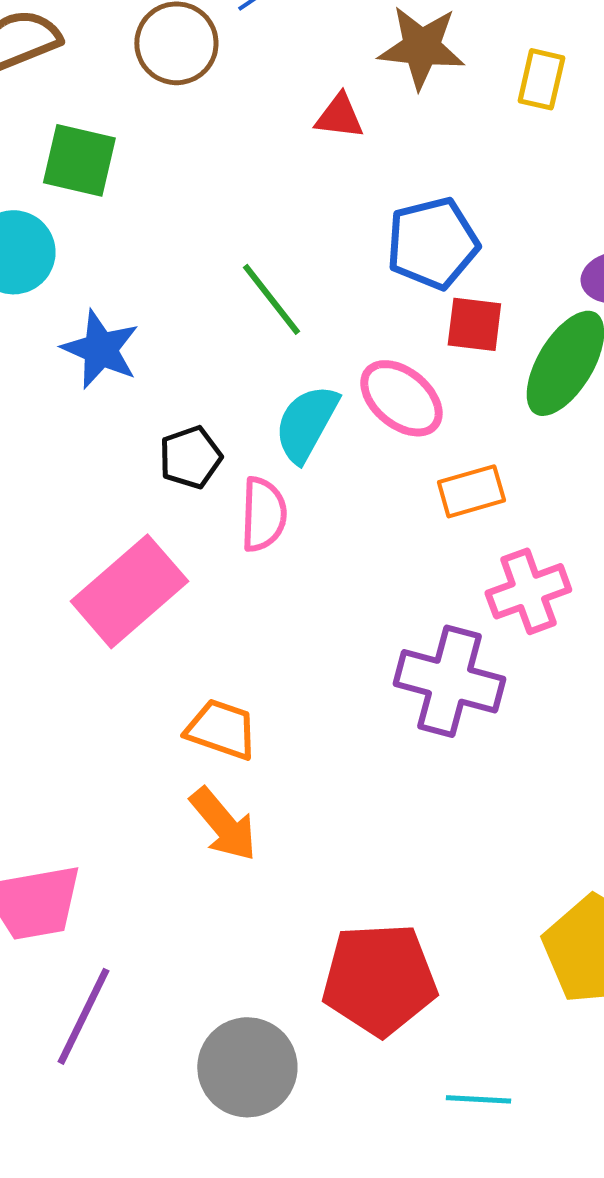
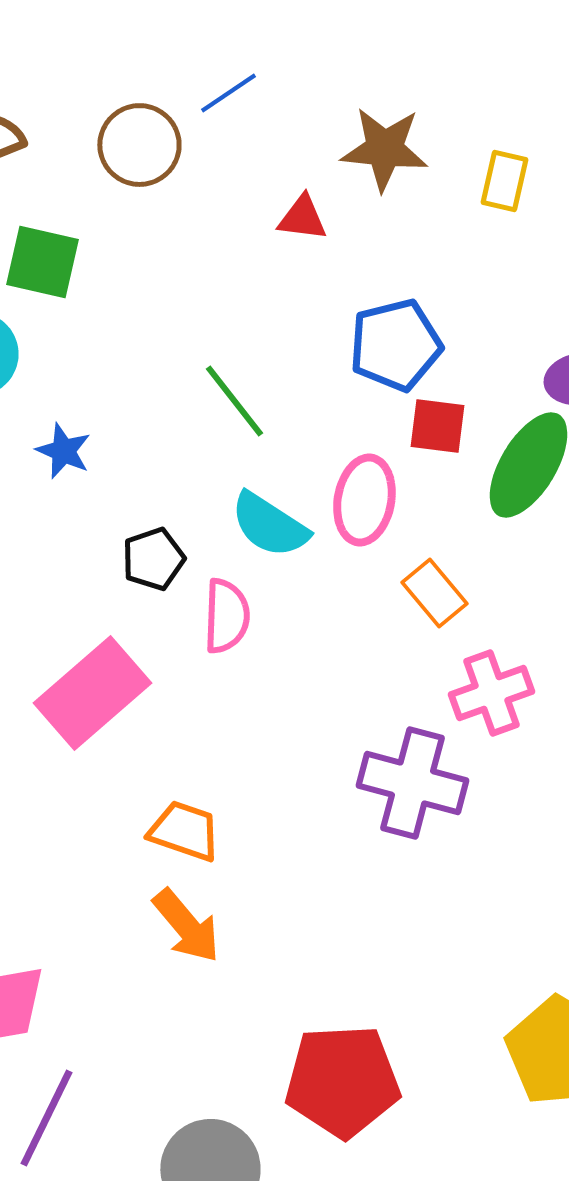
blue star: (100, 349) -> (63, 451), size x0.7
pink ellipse: (401, 398) -> (364, 500), turned 60
cyan semicircle: (306, 423) -> (269, 525), turned -86
orange rectangle: (471, 491) -> (434, 593), turned 66

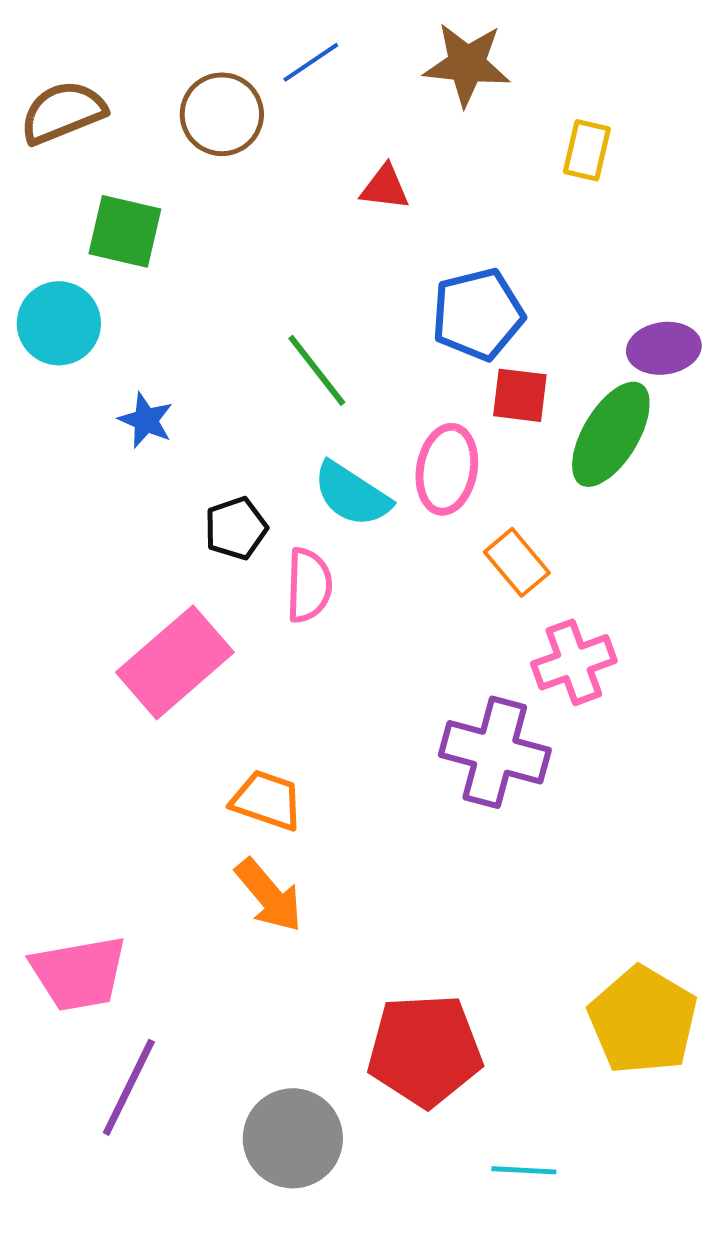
brown star: (384, 149) -> (467, 64), moved

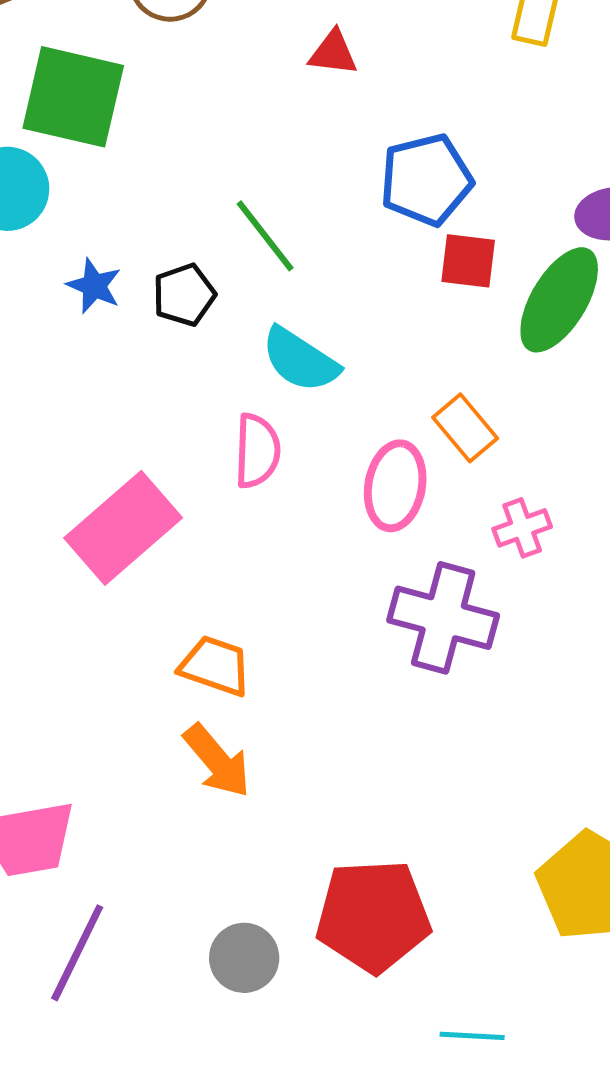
green square: (125, 231) -> (73, 97), size x1.4
pink ellipse: (447, 469) -> (395, 486), moved
black pentagon: (236, 528) -> (184, 295), moved
pink cross: (574, 662) -> (522, 528), size x0.7
gray circle: (293, 1138) -> (244, 958), moved, size x0.7

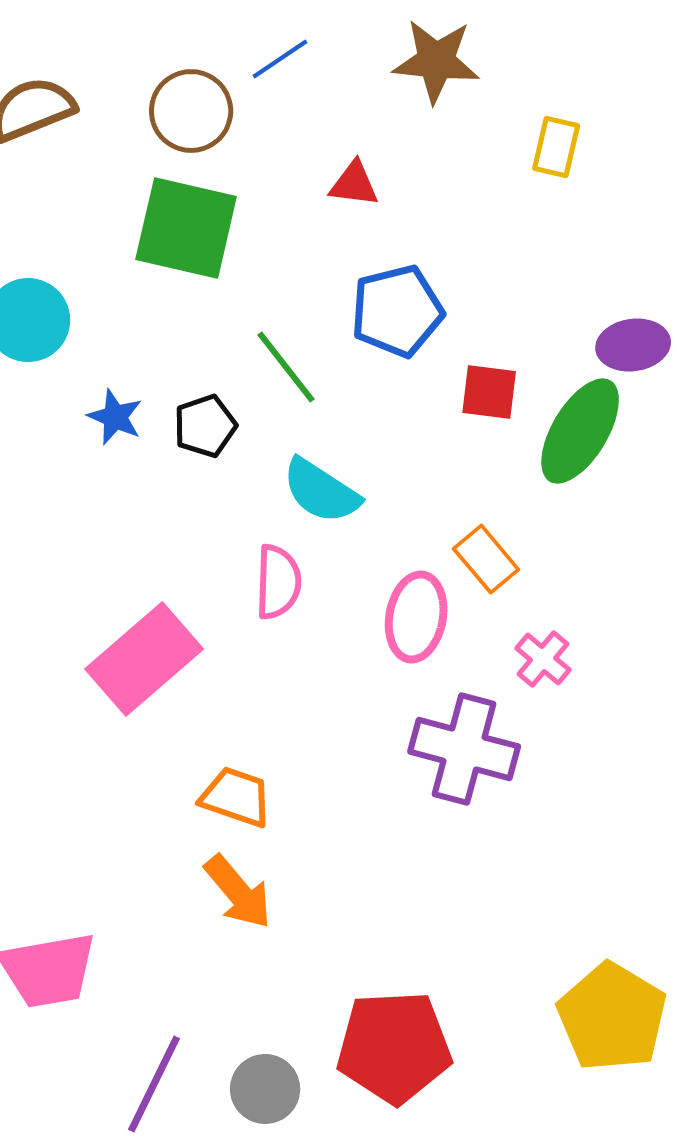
green square: (73, 97) -> (186, 228), moved
blue pentagon: (426, 180) -> (397, 311), moved
pink cross: (522, 528) -> (543, 659), turned -30
purple line: (77, 953) -> (154, 1084), moved

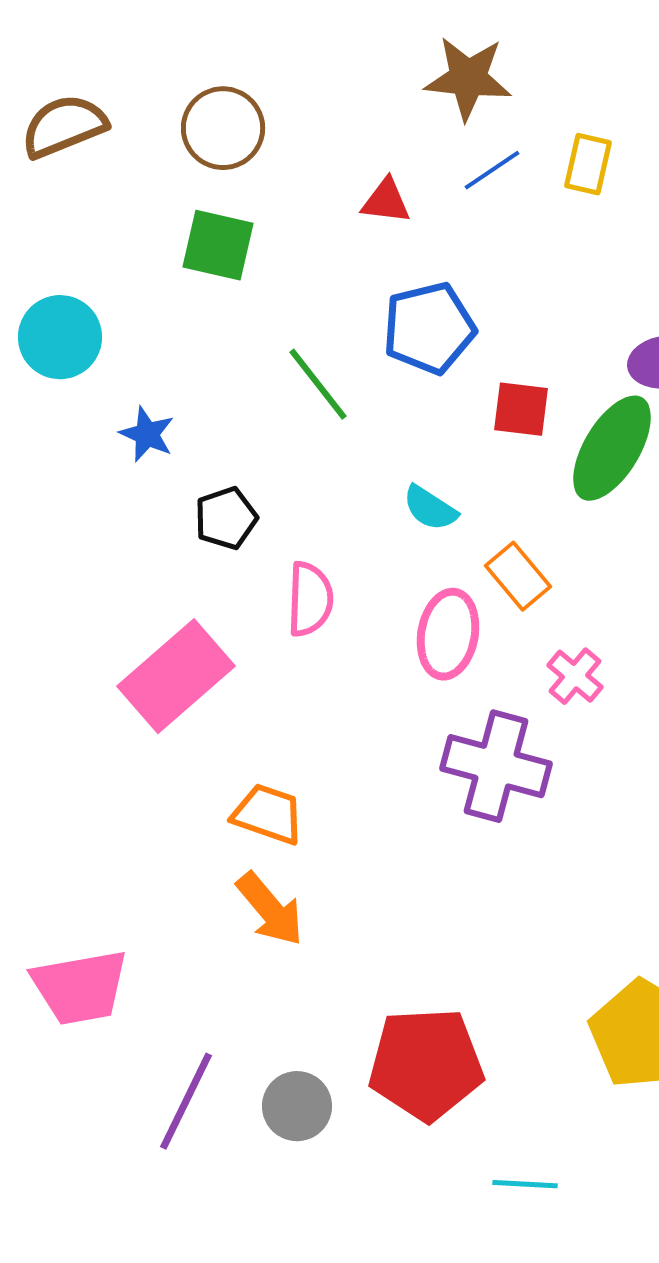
blue line: (280, 59) -> (492, 170), moved
green square: (186, 228) -> (218, 245), size x0.7
black pentagon: (205, 426) -> (226, 518), moved
cyan semicircle: (321, 491) -> (430, 508), moved, size x0.7

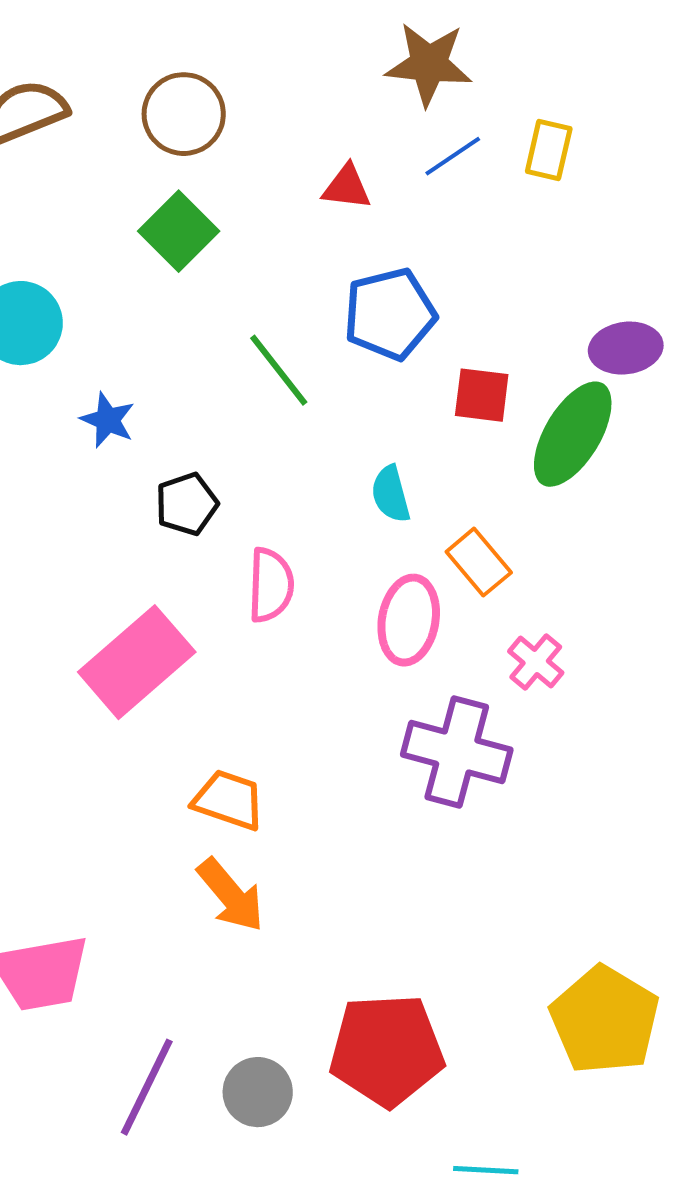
green square: (218, 245) -> (179, 231), turned 32
cyan semicircle: (430, 508) -> (391, 494), turned 42

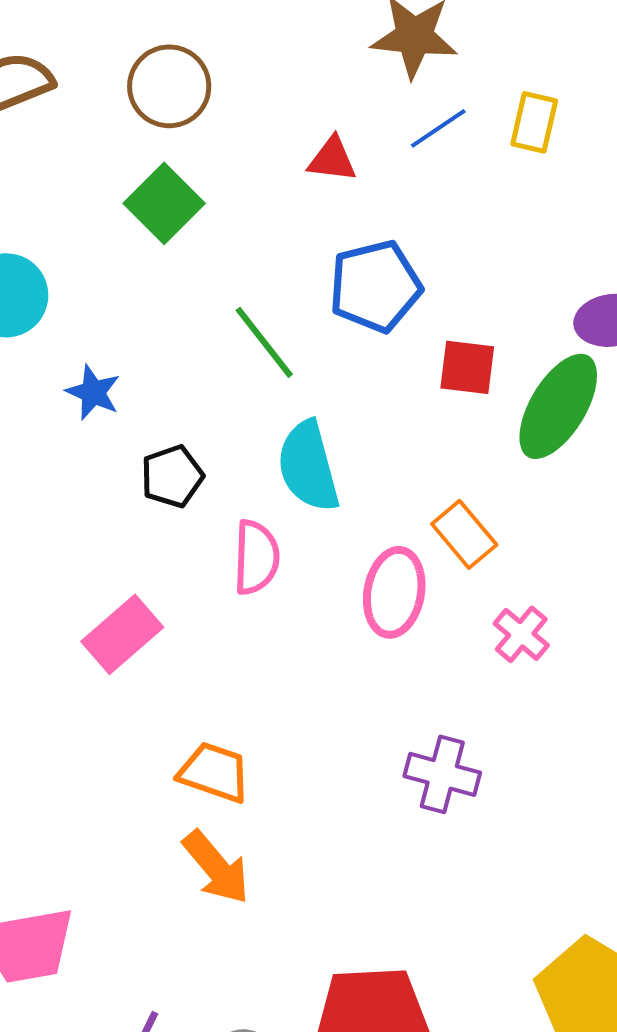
cyan semicircle: (391, 494) -> (308, 466), moved, size x1.6
pink rectangle: (137, 662) -> (122, 634), size x0.7
purple cross: (457, 752) -> (442, 774), moved, size x0.7

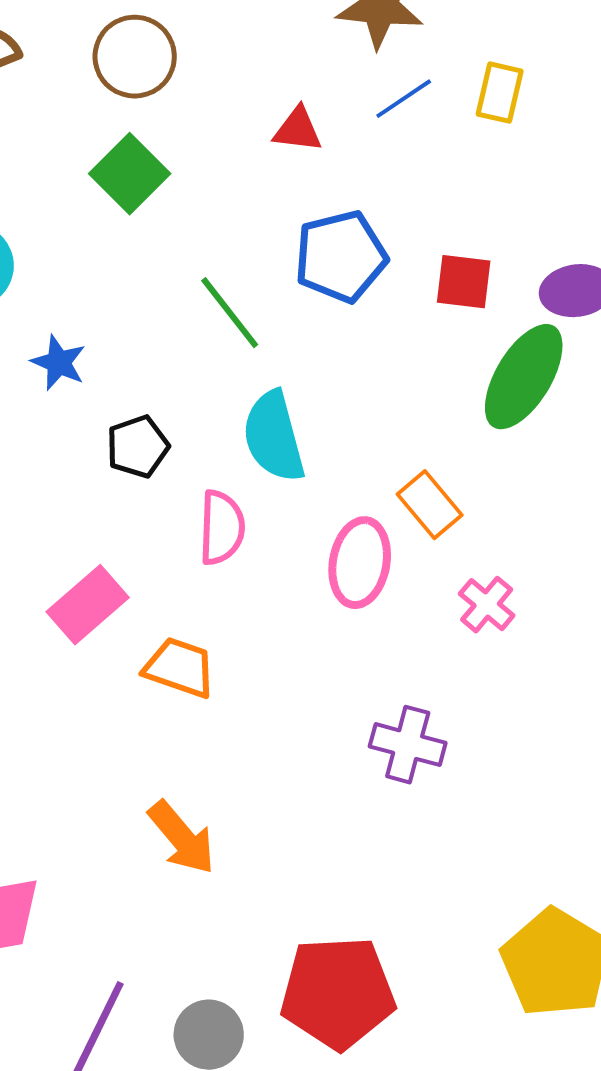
red square: (467, 367) -> (464, 282), moved
orange trapezoid: (214, 772) -> (180, 668), moved

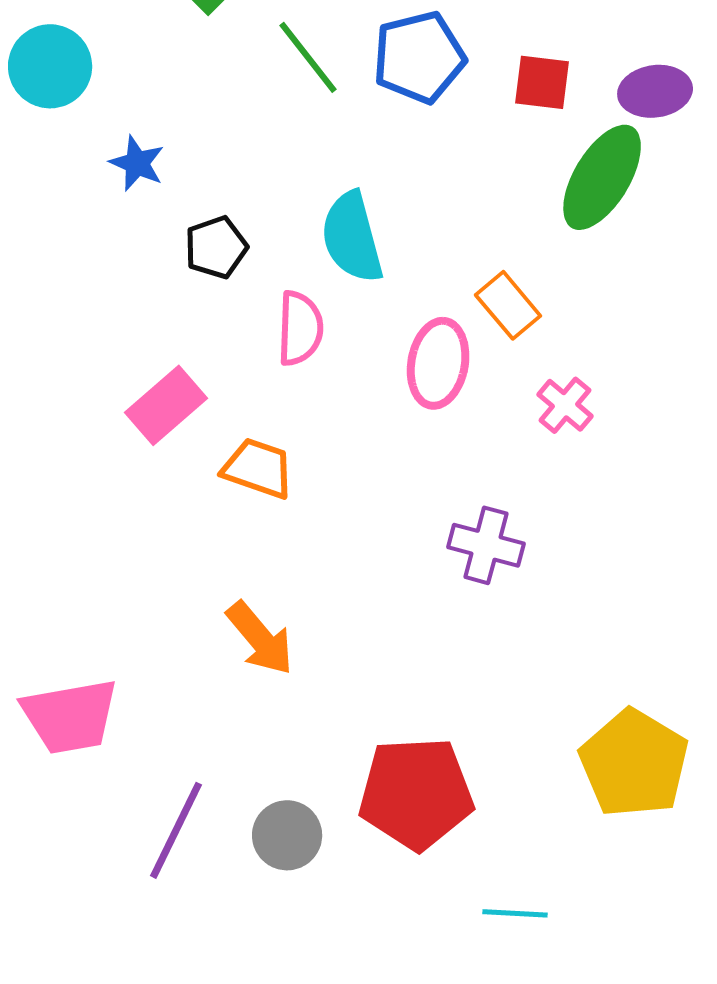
green line: (230, 313) -> (308, 57), moved

